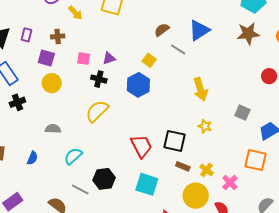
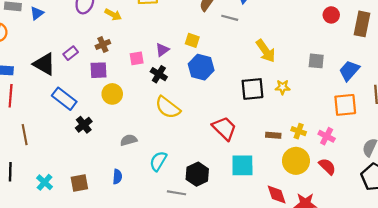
purple rectangle: (27, 35) -> (71, 53), turned 56
yellow square: (149, 60) -> (192, 40), moved
black cross: (99, 79) -> (159, 74), turned 35
yellow semicircle: (97, 111) -> (168, 107), turned -80
black square: (174, 141) -> (252, 89), moved

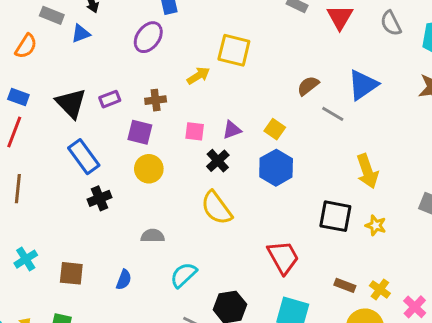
yellow arrow: (113, 15) -> (198, 76), moved, turned -77

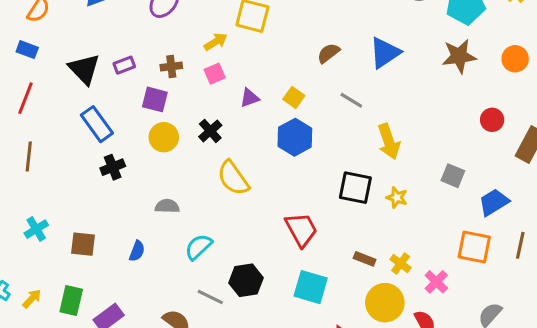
blue rectangle: (18, 97) -> (27, 50), moved
gray line: (333, 114) -> (351, 100), moved
pink square: (195, 131) -> (215, 74), moved, turned -30
black cross: (218, 161) -> (210, 131), moved

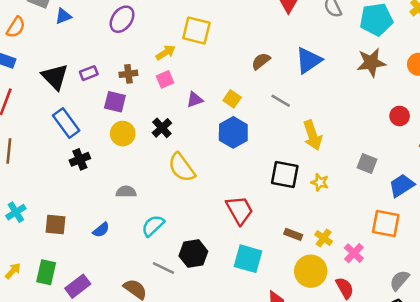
blue semicircle: (137, 251) -> (101, 230), turned 30

